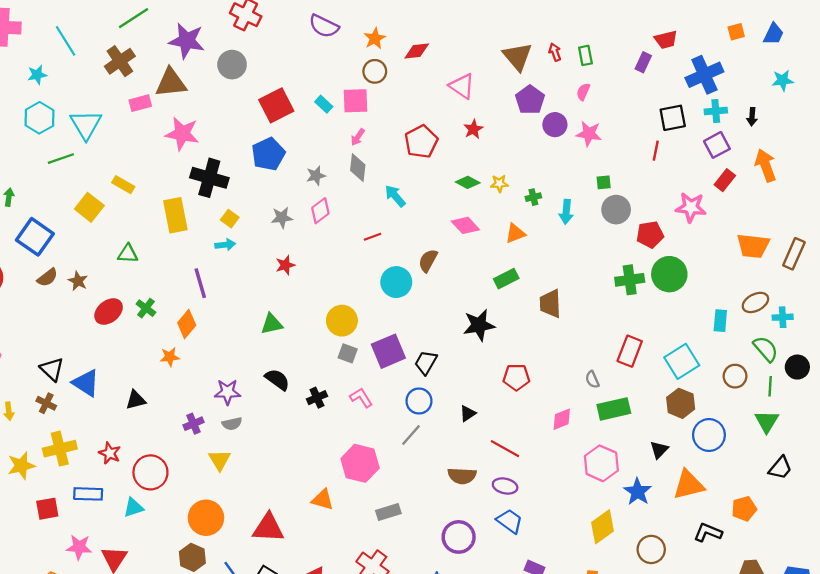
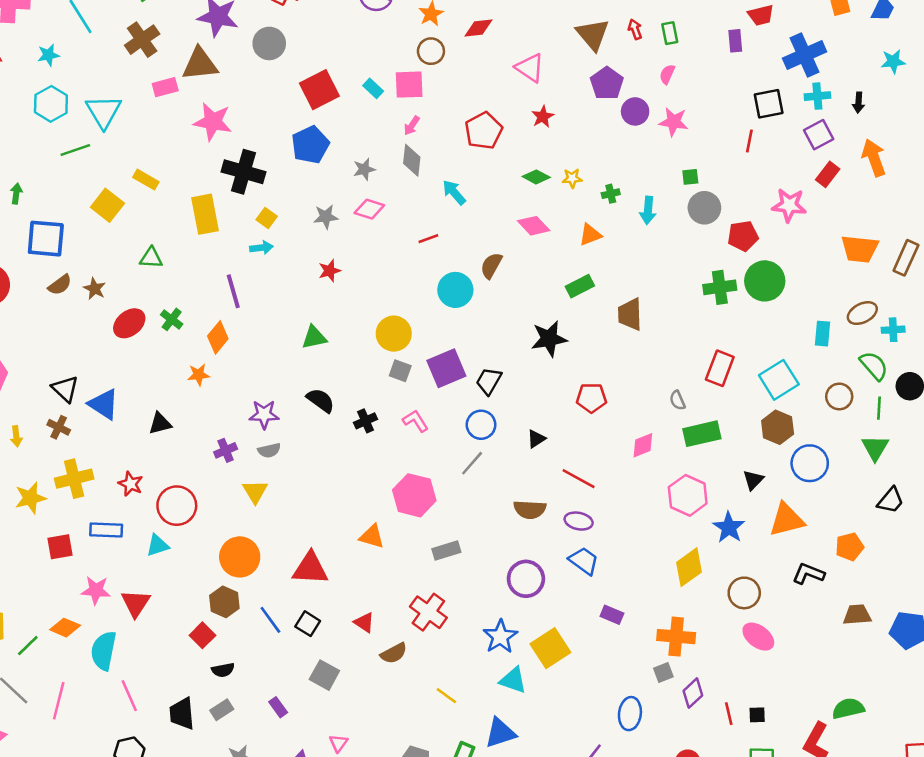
purple rectangle: (643, 62) -> (735, 41), turned -30
pink diamond: (320, 211) -> (369, 209), turned 55
blue square: (35, 237) -> (46, 239), turned -30

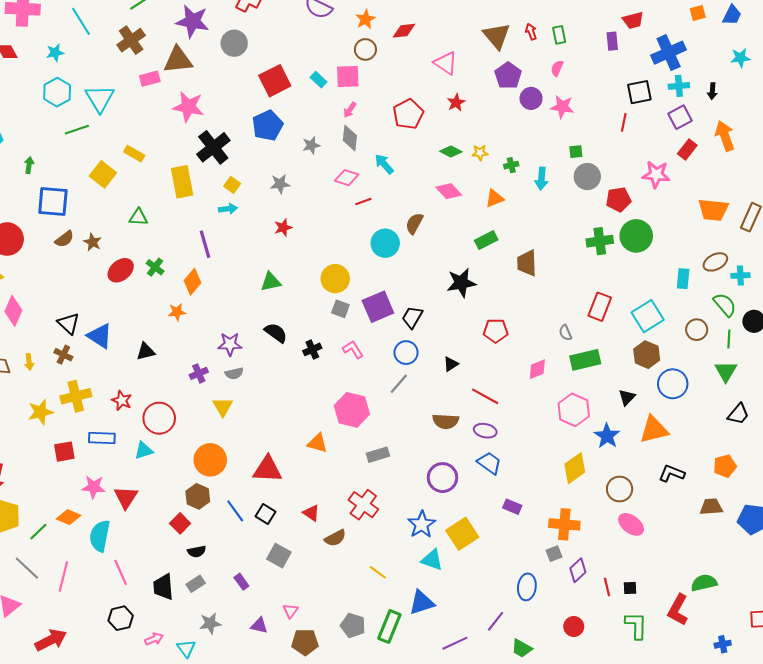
black cross: (244, 172) -> (213, 147), turned 36
pink diamond: (369, 209) -> (347, 178), moved
orange pentagon: (849, 547) -> (725, 466), moved

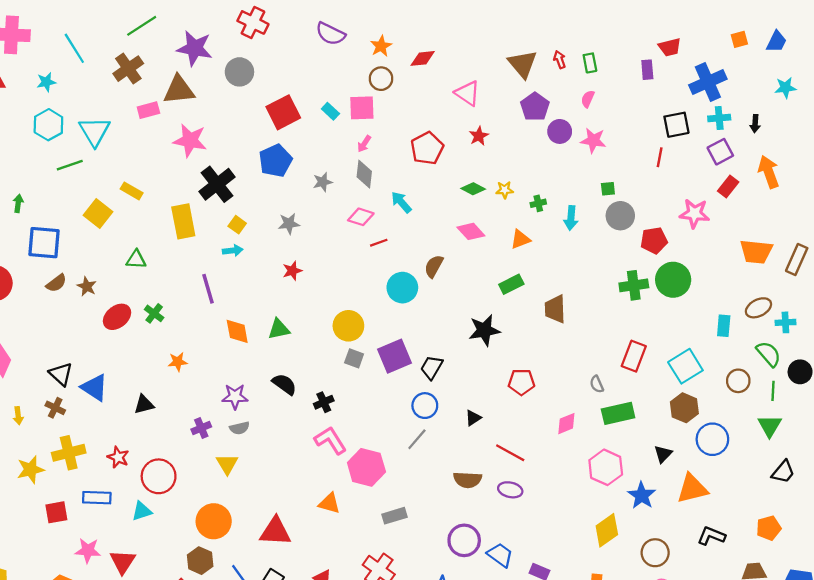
orange diamond: (193, 282) -> (237, 331), moved, turned -50
pink L-shape: (353, 349) -> (330, 440), moved, size x1.4
blue trapezoid: (489, 463) -> (500, 555), moved

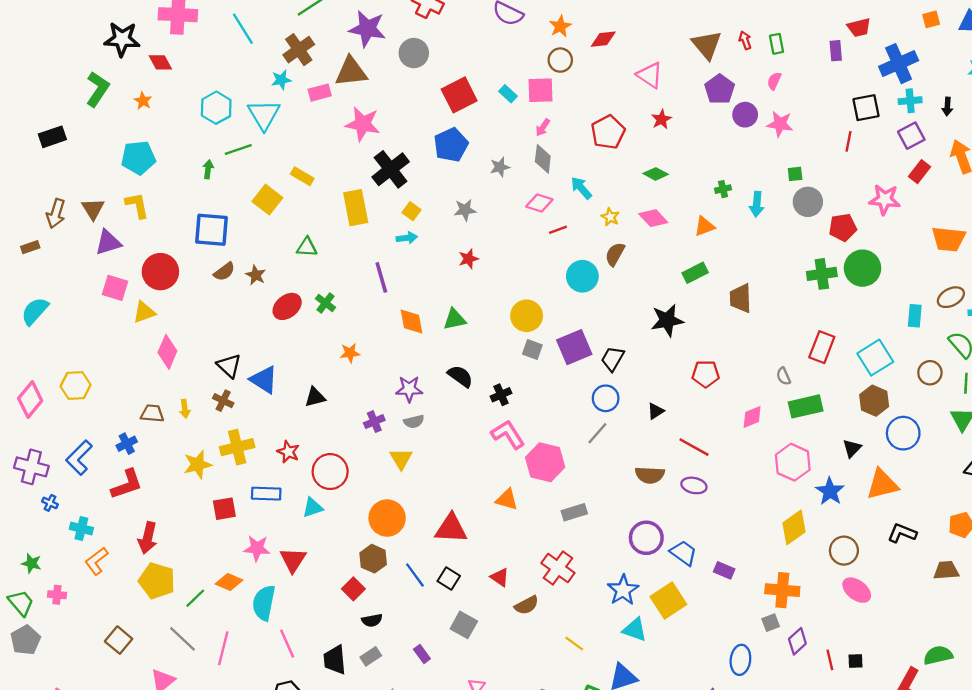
cyan star: (46, 82) -> (281, 80), moved
yellow star: (505, 190) -> (610, 217), moved, turned 30
green arrow: (18, 203) -> (208, 169), moved

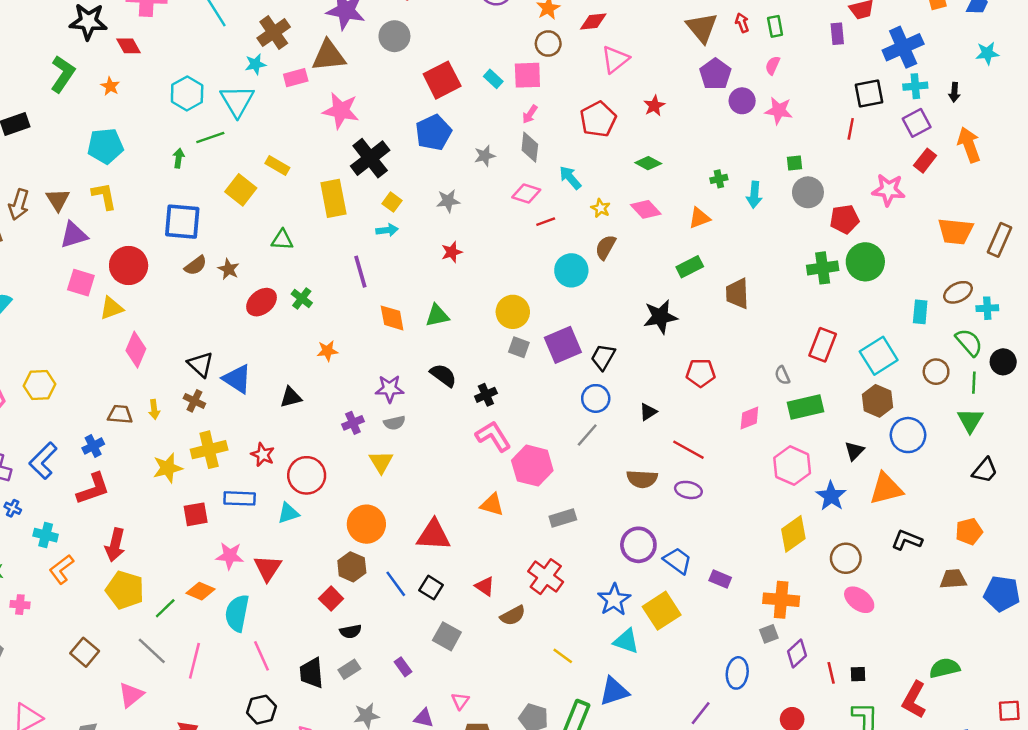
pink triangle: (650, 75) -> (615, 59), moved, turned 48

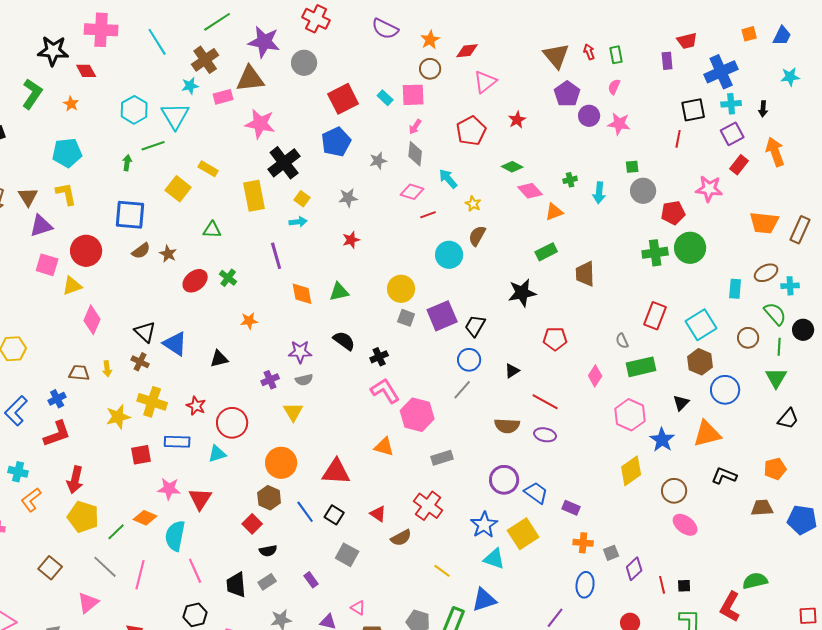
pink diamond: (646, 209) -> (530, 191), moved
pink diamond: (749, 418) -> (595, 376), turned -35
yellow cross: (209, 450) -> (152, 402), turned 32
orange cross: (781, 600) -> (583, 543), moved, size x0.7
pink triangle: (460, 701) -> (358, 608), turned -35

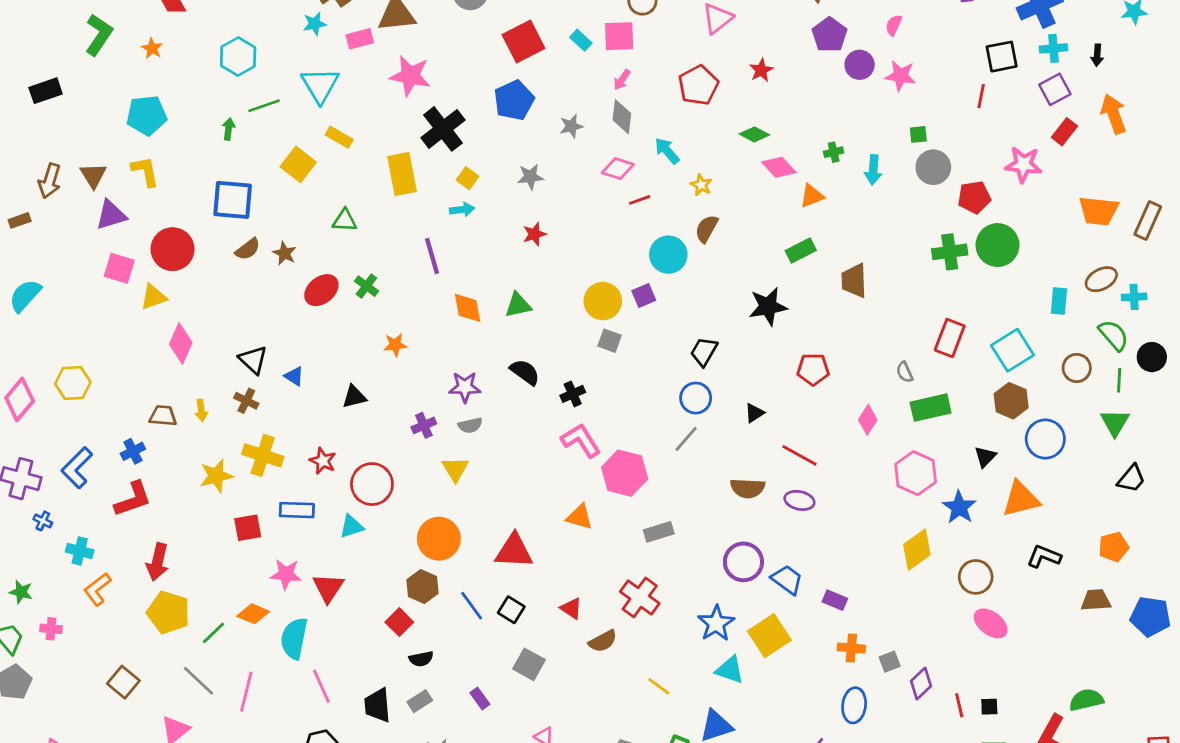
cyan triangle: (175, 116) -> (320, 85), moved
purple square: (442, 316) -> (644, 296), moved, size x0.6
blue triangle: (175, 344) -> (294, 376), size x0.6

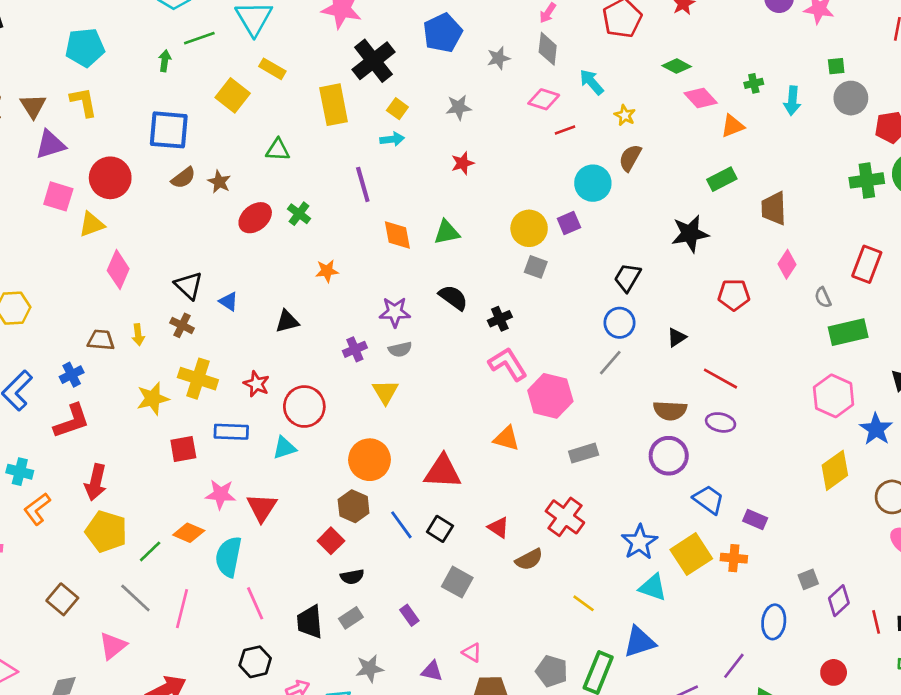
pink diamond: (868, 420) -> (787, 264), moved
purple circle: (743, 562) -> (669, 456), moved
orange cross: (851, 648) -> (734, 558), moved

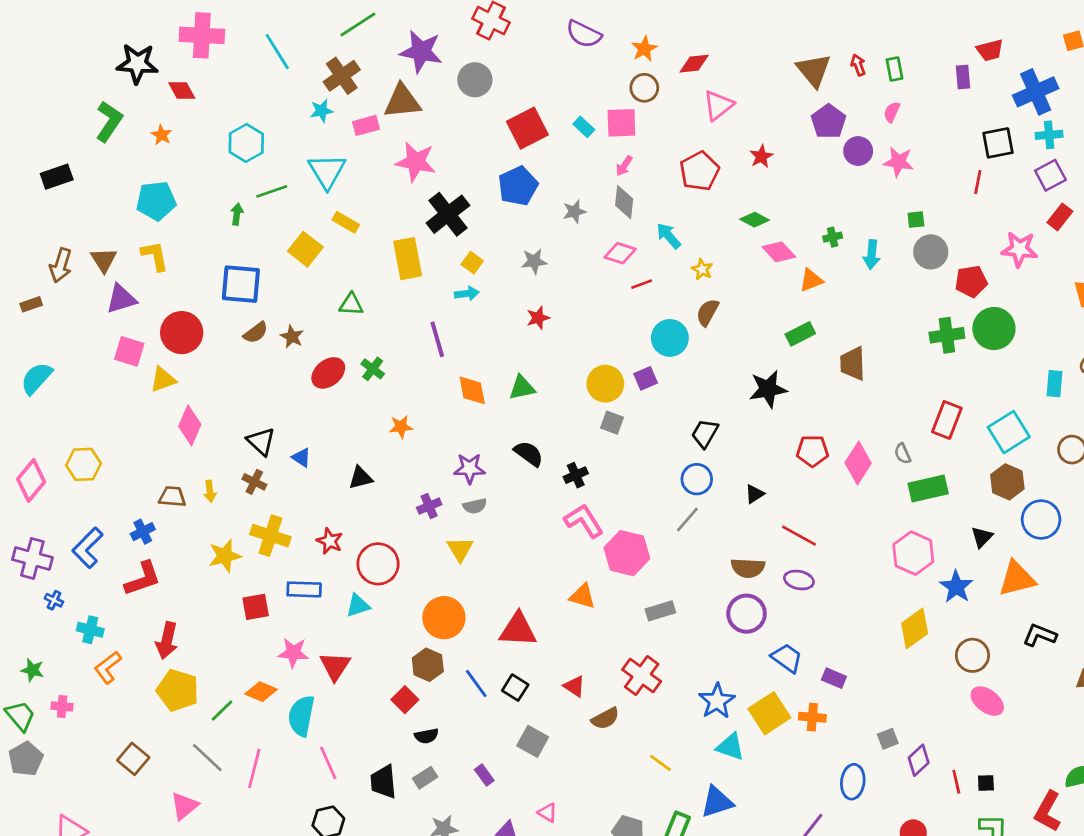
pink diamond: (787, 264) -> (858, 463), moved, size x1.4

